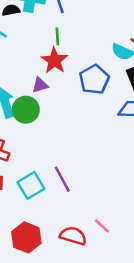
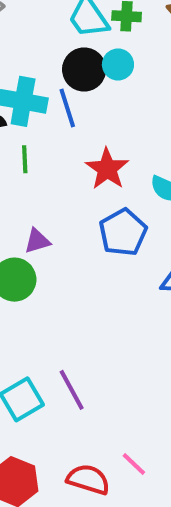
green line: (57, 36) -> (25, 159), moved
red star: (54, 61) -> (107, 169), moved

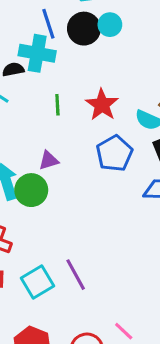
blue line: (67, 108) -> (48, 24), moved
green line: (25, 159) -> (57, 105), moved

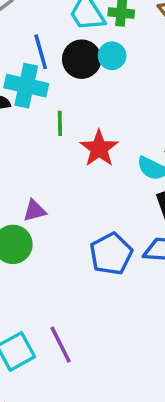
green line: (57, 105) -> (60, 123), moved
blue pentagon: (114, 153) -> (111, 254), moved

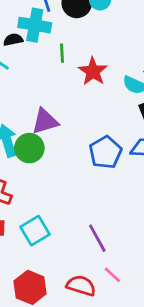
purple triangle: (34, 211) -> (45, 121), size x1.5
purple line: (61, 345) -> (97, 238), moved

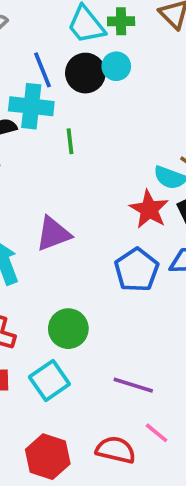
red star: (93, 71) -> (149, 209), moved
green circle: (29, 148) -> (68, 329), moved
purple line: (97, 238) -> (133, 385), turned -40

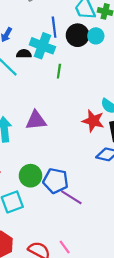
red star: (149, 209) -> (93, 121), turned -30
blue pentagon: (137, 270) -> (56, 181), moved, turned 30
purple line: (133, 385) -> (71, 197), moved

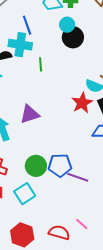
black circle: (78, 35) -> (73, 37), moved
red star: (93, 121) -> (82, 103), turned -30

